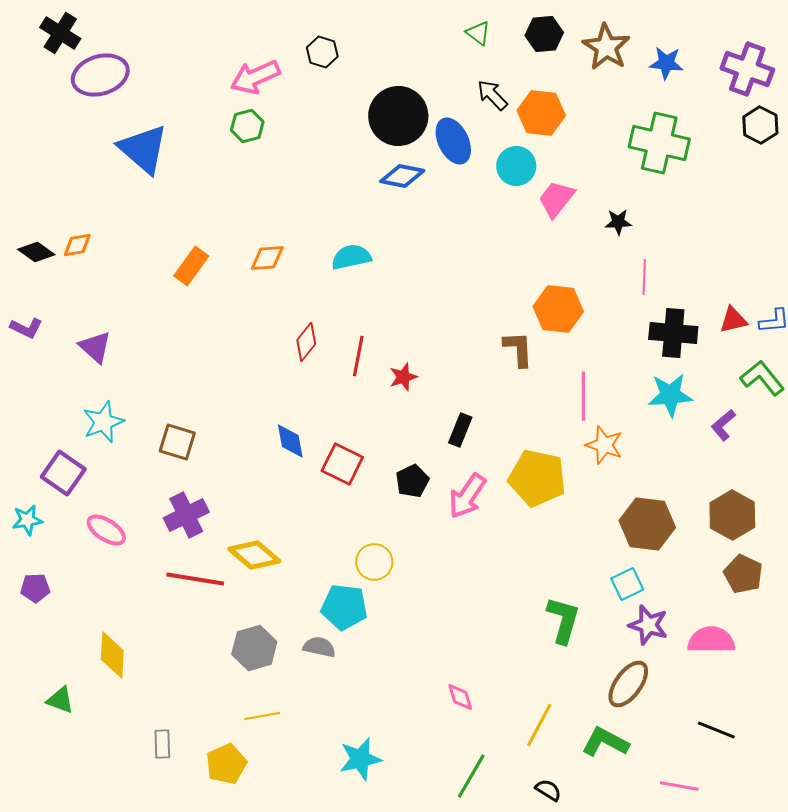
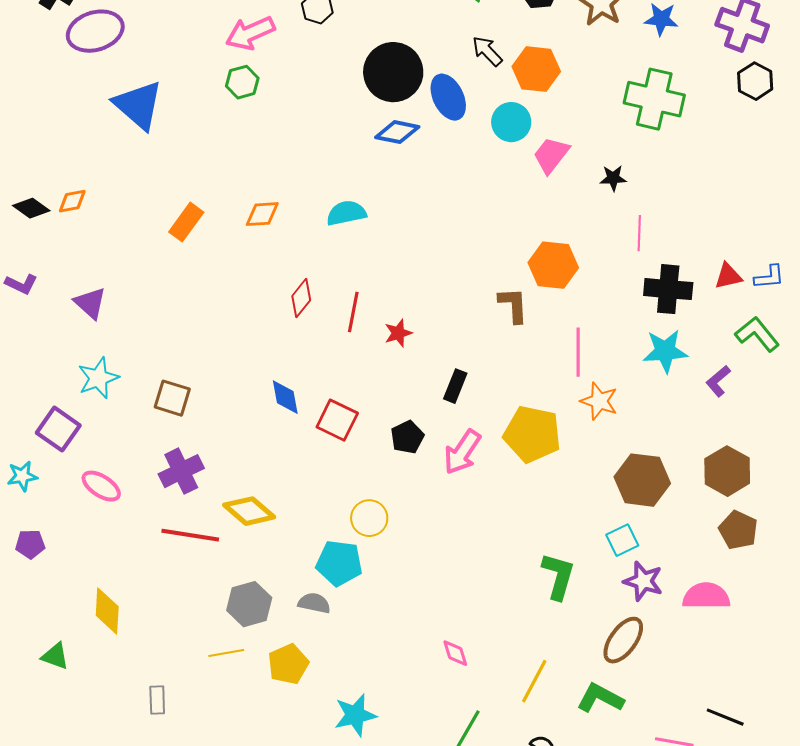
yellow line: (262, 716) -> (226, 653), moved
black line: (716, 730) -> (725, 717), moved
yellow pentagon: (226, 764) -> (288, 664), moved

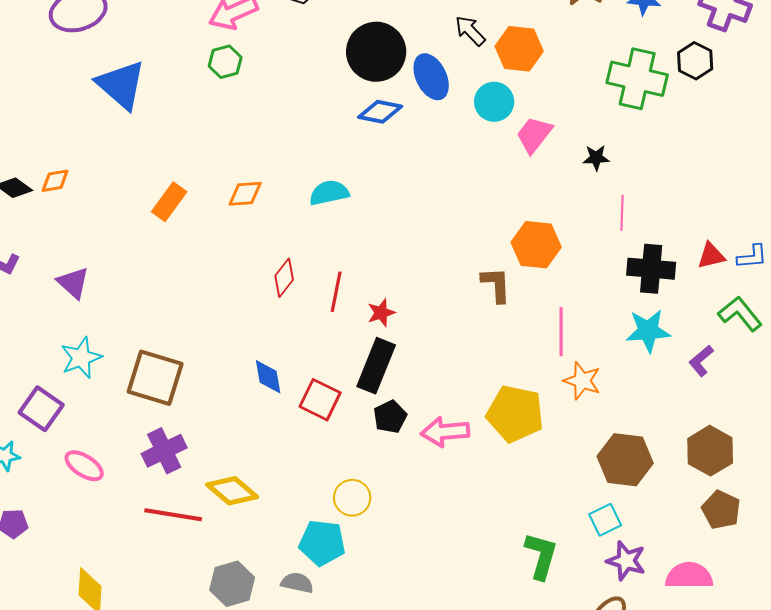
black hexagon: (755, 81) -> (695, 61), moved
black rectangle: (455, 386) -> (376, 366), moved, size x1.6
brown square: (172, 398) -> (155, 378), size x1.5
pink arrow: (462, 452) -> (445, 432), turned 51

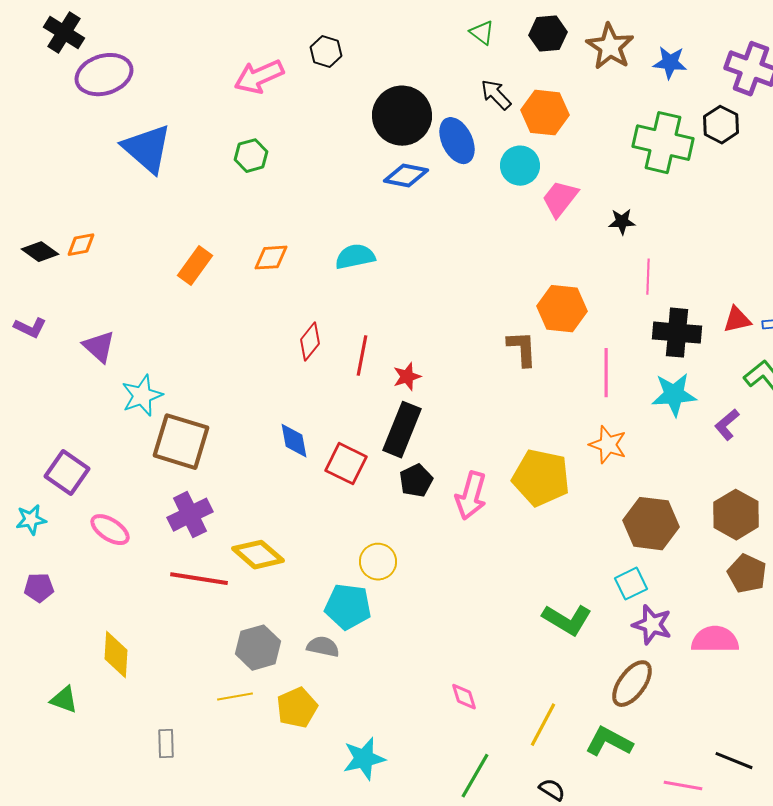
green hexagon: (225, 62) -> (251, 156), moved
pink line: (561, 332) -> (606, 373), moved
cyan star: (81, 358) -> (142, 396), moved
pink arrow: (445, 432) -> (471, 496), turned -69
green L-shape: (541, 556) -> (567, 620), turned 105

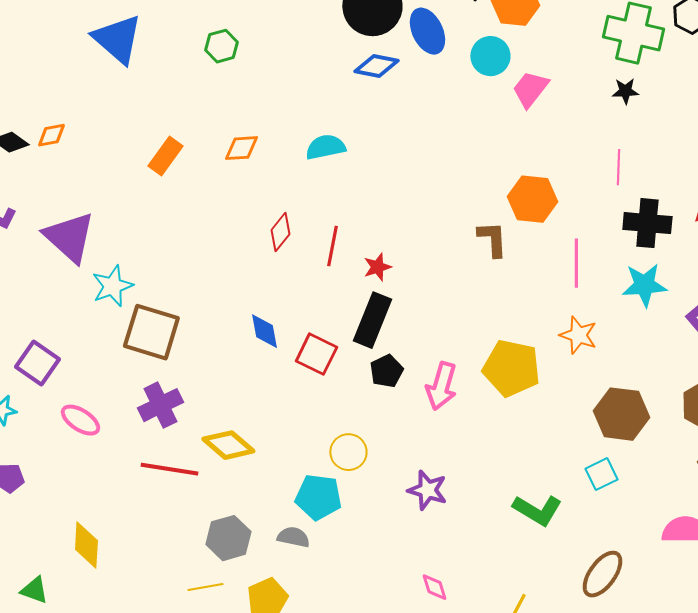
black star: (622, 222) -> (625, 91), moved
purple triangle: (99, 347) -> (69, 237), size x1.6
purple star: (652, 625) -> (427, 490), moved

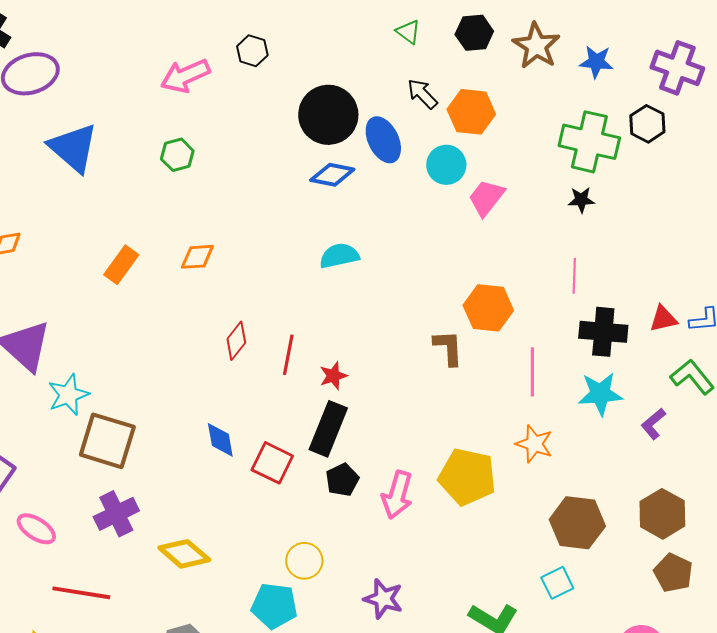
cyan semicircle: (325, 147) -> (339, 256), moved
red line: (169, 469) -> (81, 593), moved

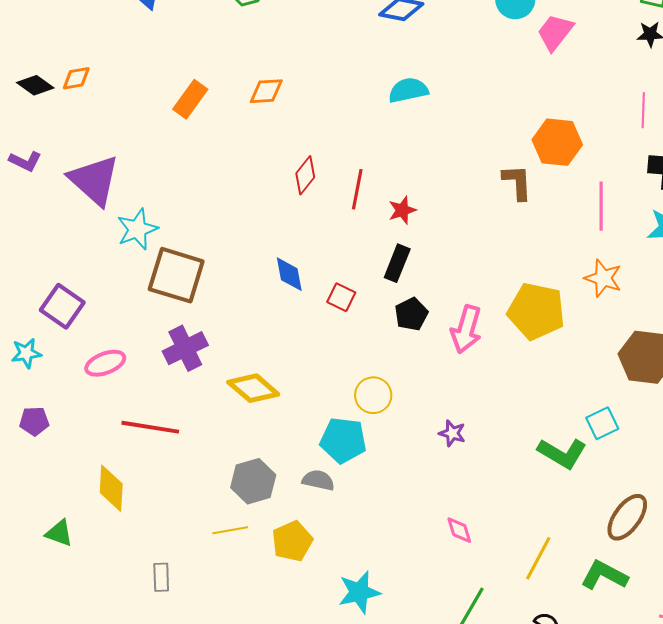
black rectangle: (328, 429) -> (397, 263), size x0.7
red square: (272, 463) -> (341, 297), size x0.7
pink ellipse: (36, 529) -> (105, 363), turned -54
cyan square: (557, 583) -> (602, 423), moved
purple star: (383, 599) -> (452, 433), size x0.7

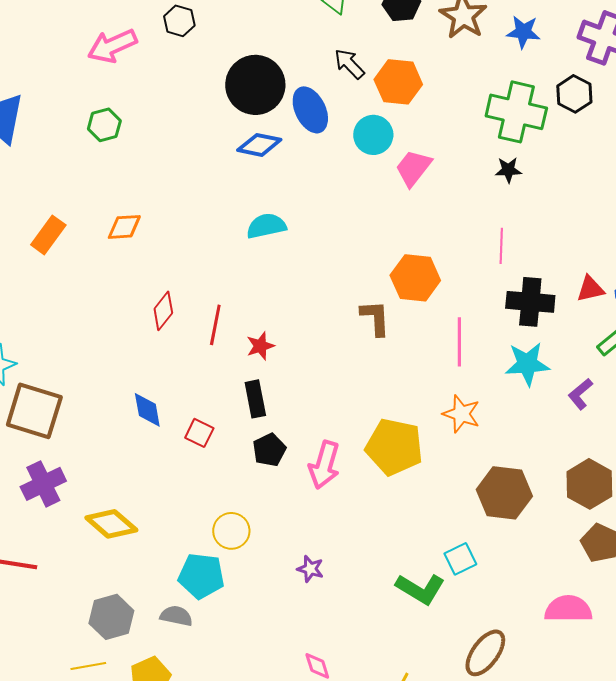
black rectangle: (397, 263) -> (255, 399), turned -33

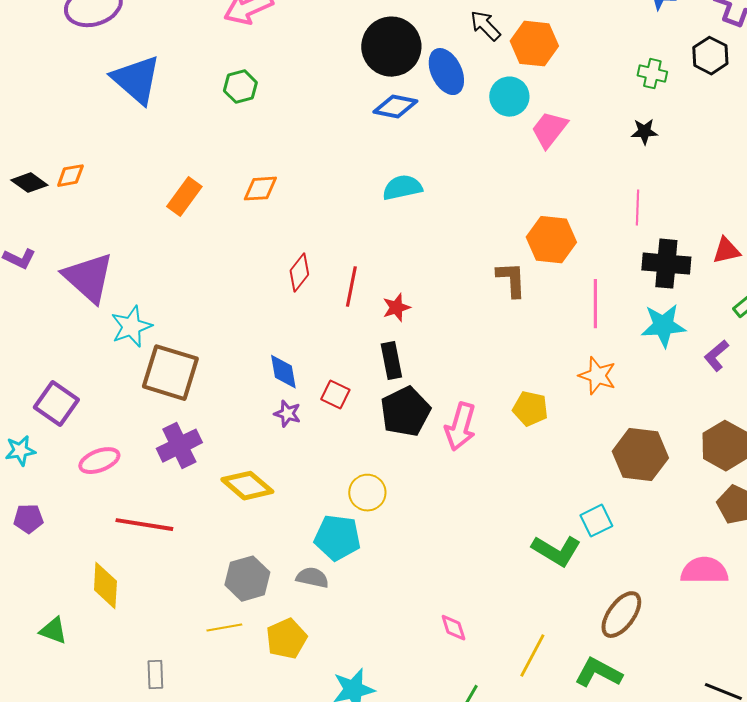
green cross: (516, 112) -> (652, 74), size x0.5
yellow pentagon: (394, 447) -> (530, 409), size x0.6
black pentagon: (269, 450) -> (405, 412), size x1.5
purple star: (310, 569) -> (287, 414), moved

